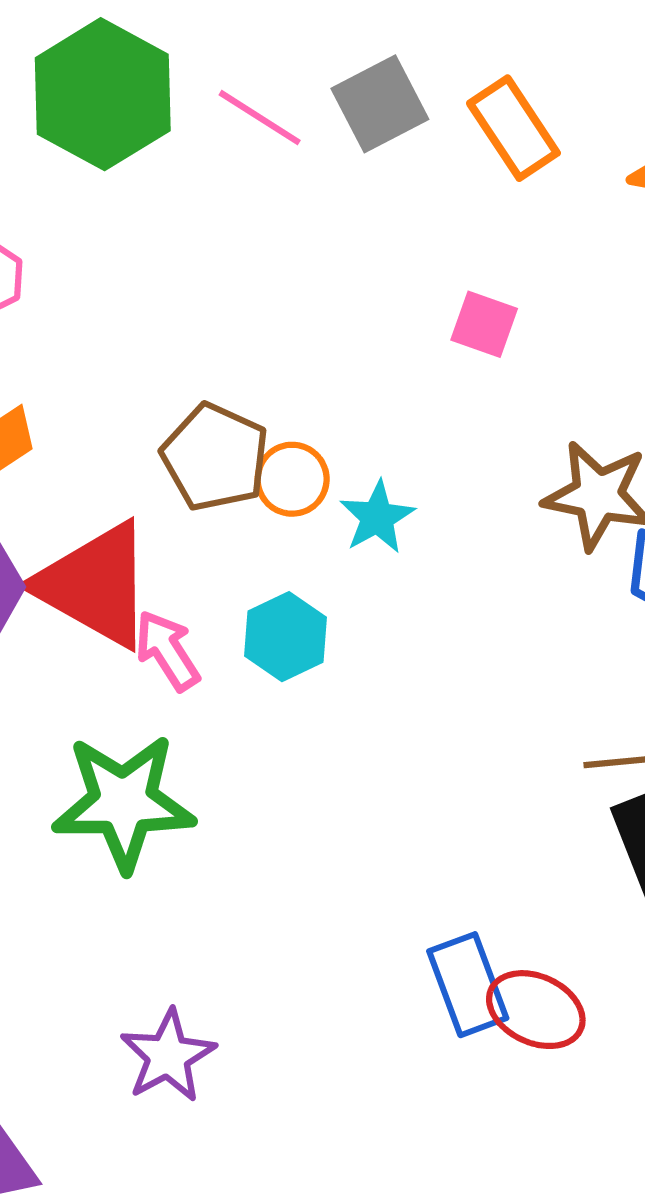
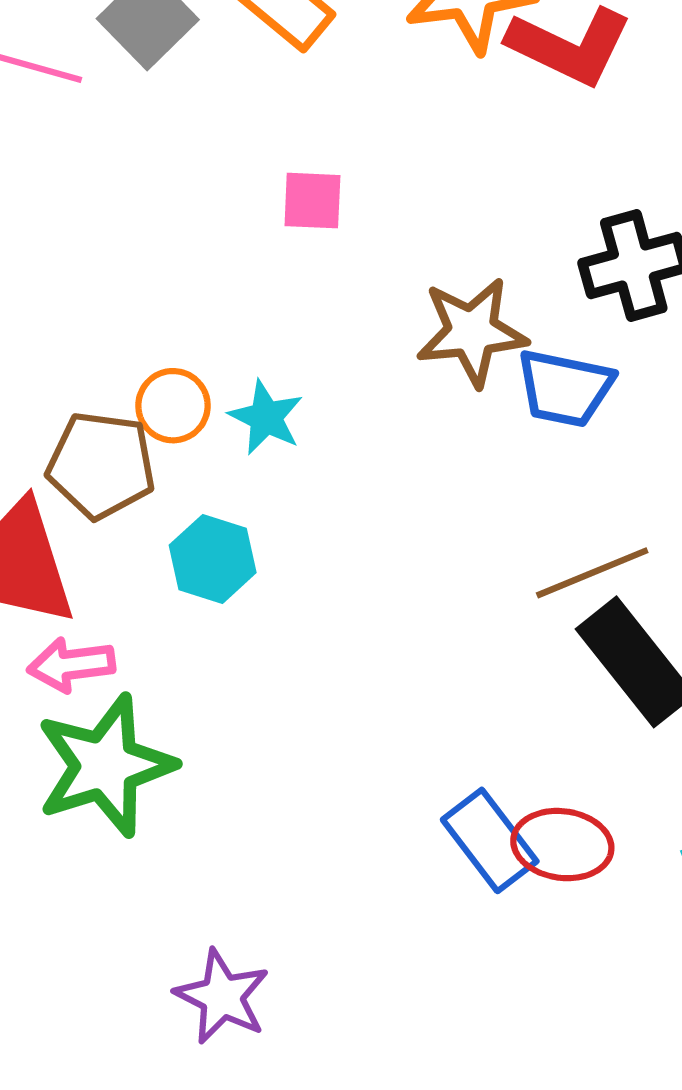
brown pentagon: (215, 457) -> (101, 465), moved
pink arrow: (167, 651) -> (71, 665), moved, turned -48

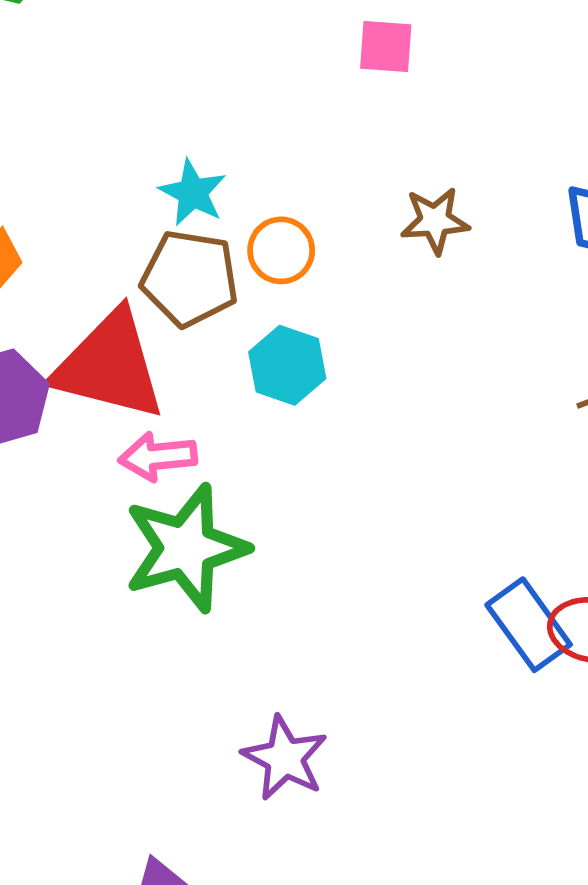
brown star: (472, 332) -> (435, 221), moved, size x0.7
orange circle: (173, 406) -> (281, 250), moved
cyan star: (266, 417) -> (193, 193), moved

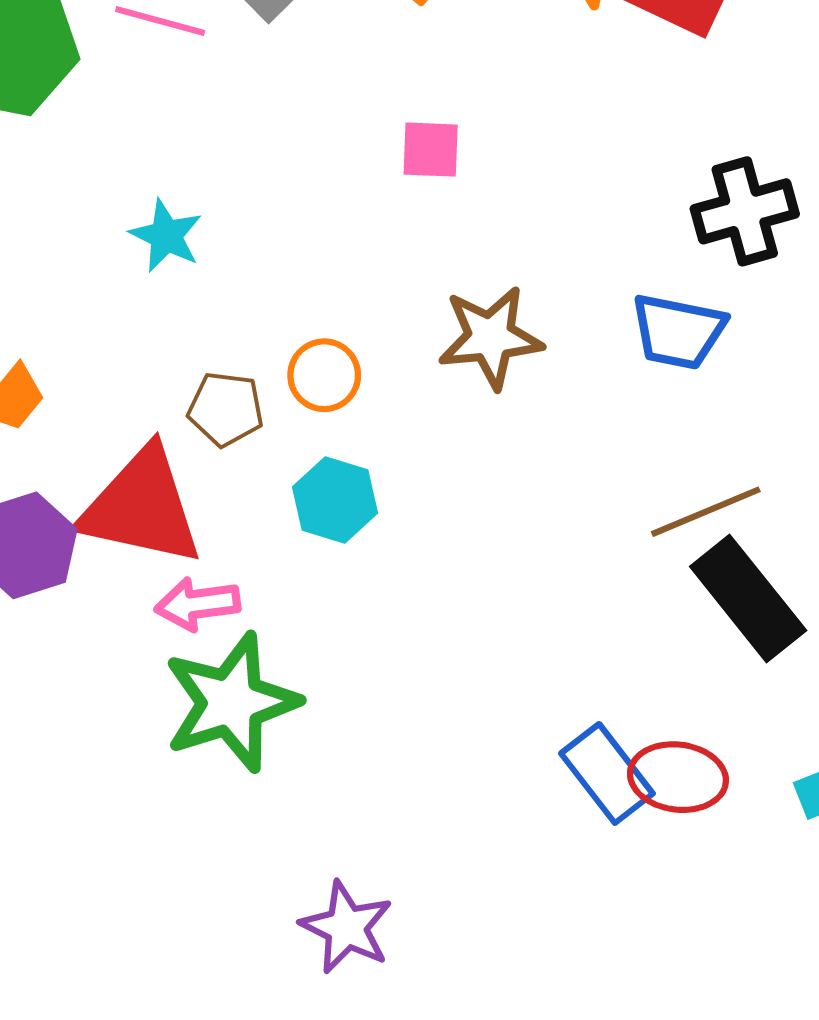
cyan star: (193, 193) -> (166, 236), moved
brown star: (435, 221) -> (490, 337), size x1.4
brown pentagon: (190, 278) -> (226, 409), size x0.7

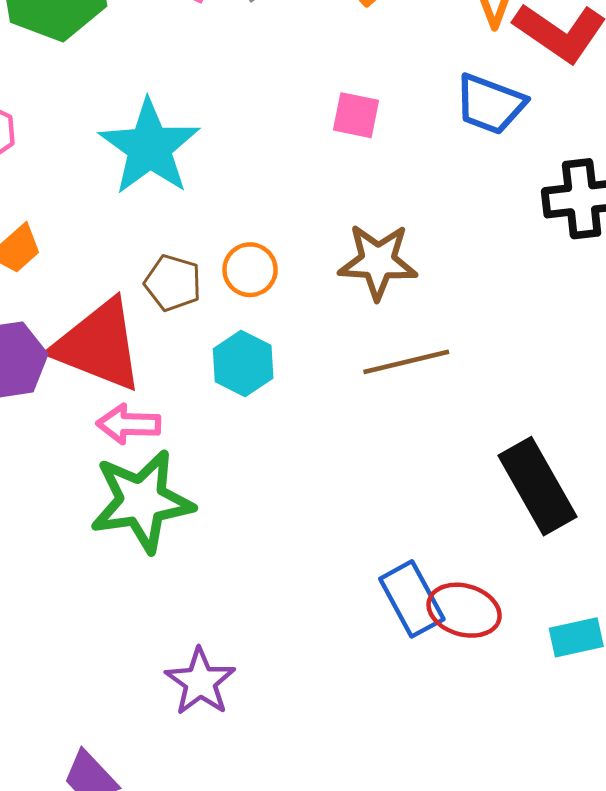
cyan star: (166, 236) -> (150, 147), size x1.8
blue trapezoid: (678, 331) -> (490, 104), moved
brown line: (706, 512) -> (406, 362), moved

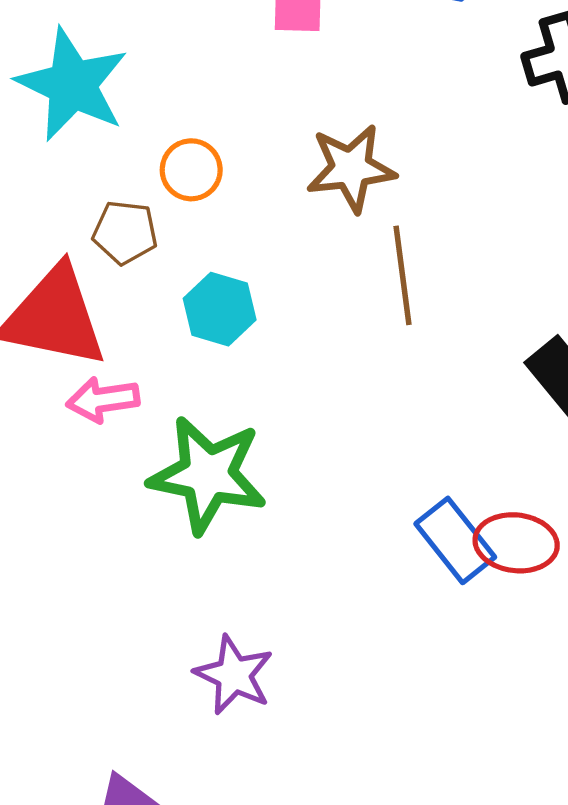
orange circle: (250, 270) -> (191, 170), moved
brown line: (406, 362) -> (402, 275), turned -74
green star: (142, 501) -> (208, 475), moved, turned 30

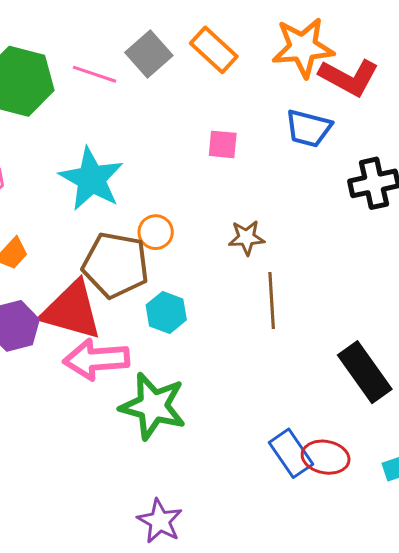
brown star: (351, 168) -> (247, 238), size x0.7
brown pentagon: (125, 232) -> (116, 265), size x1.8
pink arrow: (103, 400) -> (96, 359), size x1.6

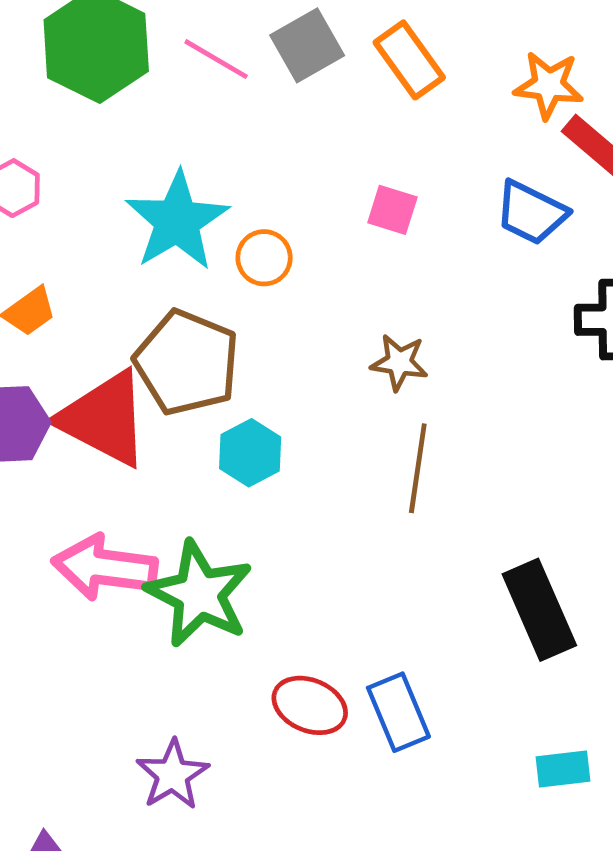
orange star: (303, 47) -> (549, 85), size x0.7
orange circle: (156, 232) -> (264, 258), moved
pink arrow: (96, 359) -> (105, 567), moved
red ellipse: (326, 457) -> (310, 705), moved

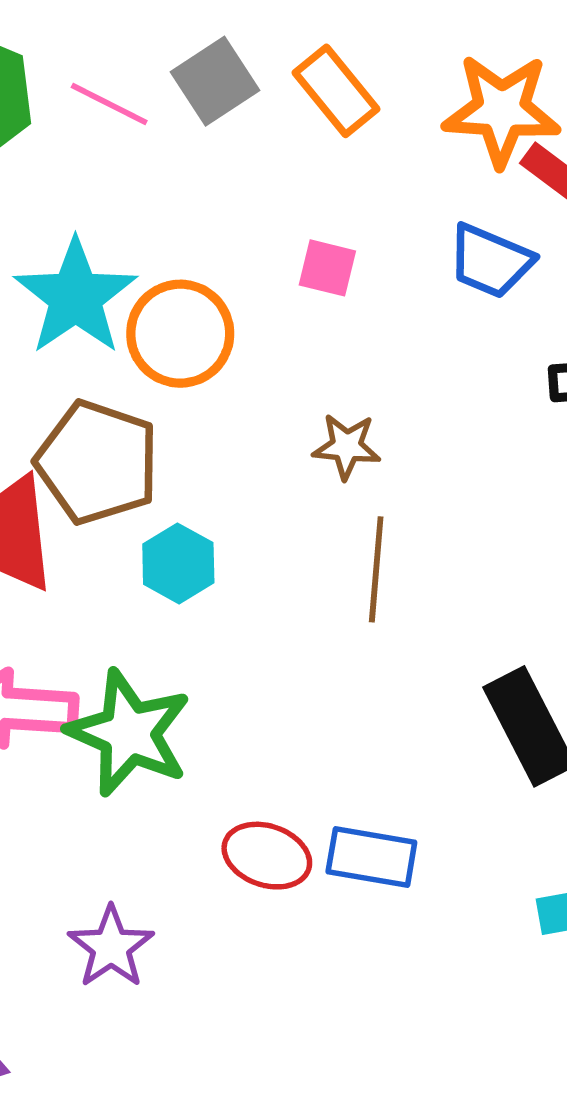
orange star: (549, 85) -> (501, 110), size x1.4
orange circle: (264, 258) -> (180, 334), size x1.6
blue rectangle: (398, 712) -> (371, 857), turned -54

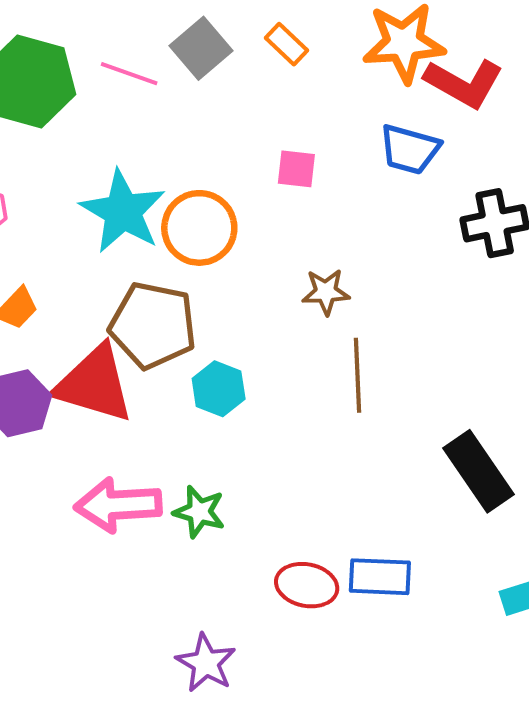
orange rectangle: (336, 91) -> (287, 44), size x0.7
green star: (129, 733) -> (199, 512), size x0.6

